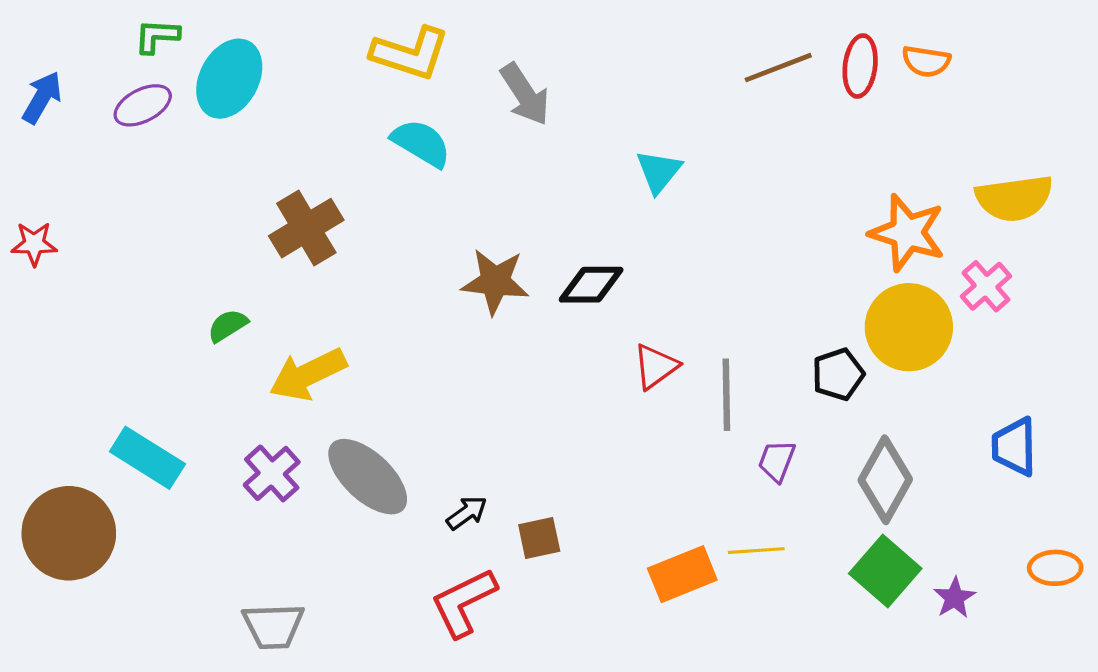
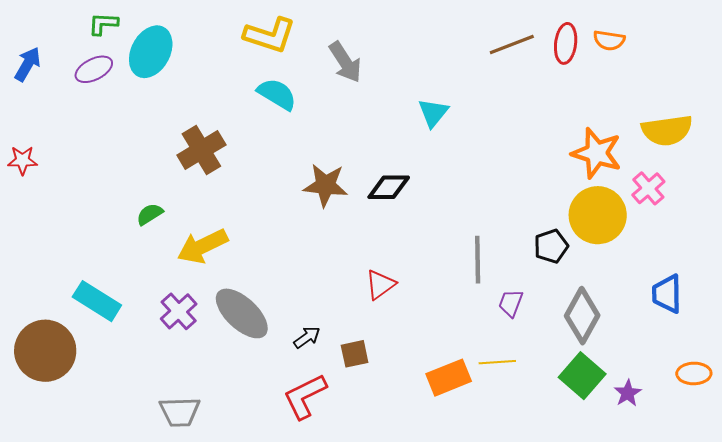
red triangle: (656, 366) -> (380, 285), moved

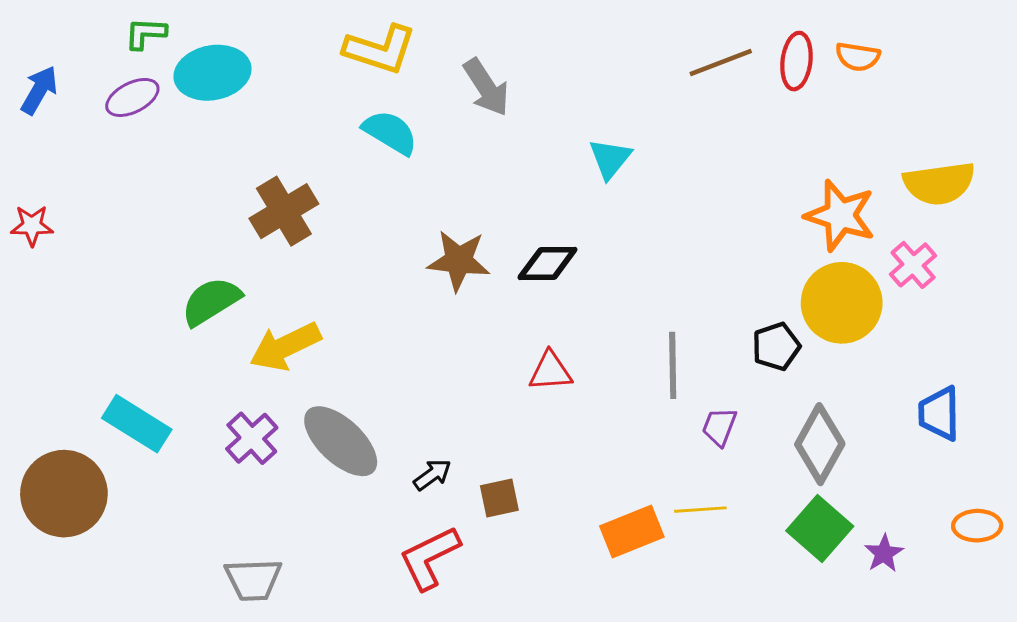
cyan ellipse: (151, 52) -> (212, 73), turned 51
green semicircle: (150, 214) -> (211, 301), size x1.6
red triangle: (380, 285) -> (550, 371), moved, turned 32

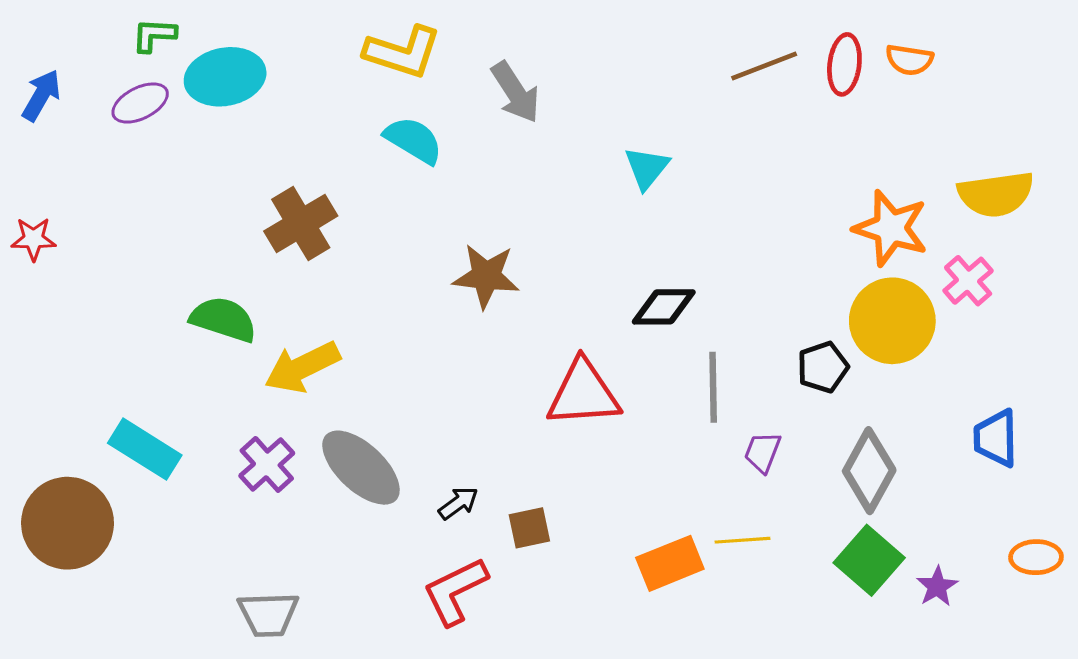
black diamond: (547, 263) -> (664, 307), moved
green semicircle: (211, 301) -> (224, 319), turned 50
red triangle: (550, 371) -> (583, 393), size x1.6

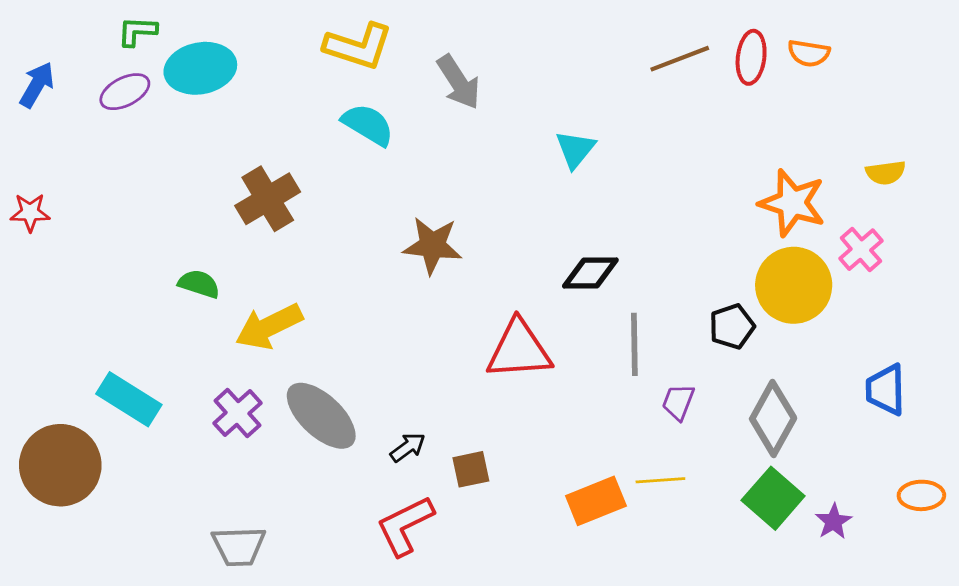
yellow semicircle: (996, 194) -> (886, 173), size x0.6
green semicircle: (224, 319) -> (199, 284), size x0.7

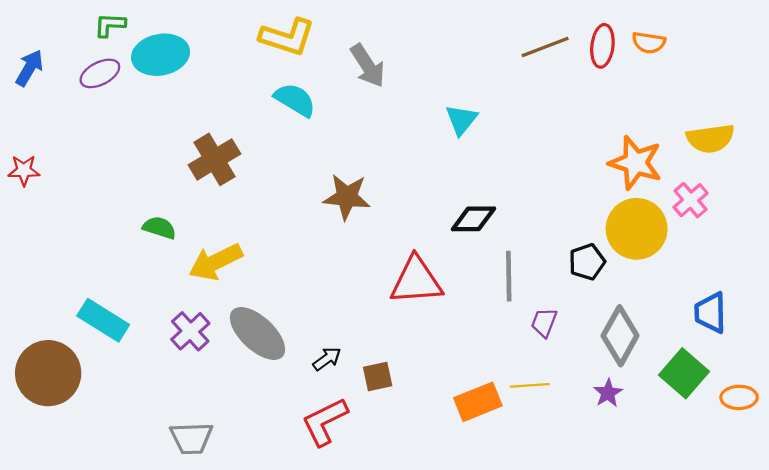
yellow semicircle: (886, 173) -> (710, 138), size x1.5
green square: (773, 498) -> (684, 373), moved
purple star: (833, 522) -> (608, 393), moved

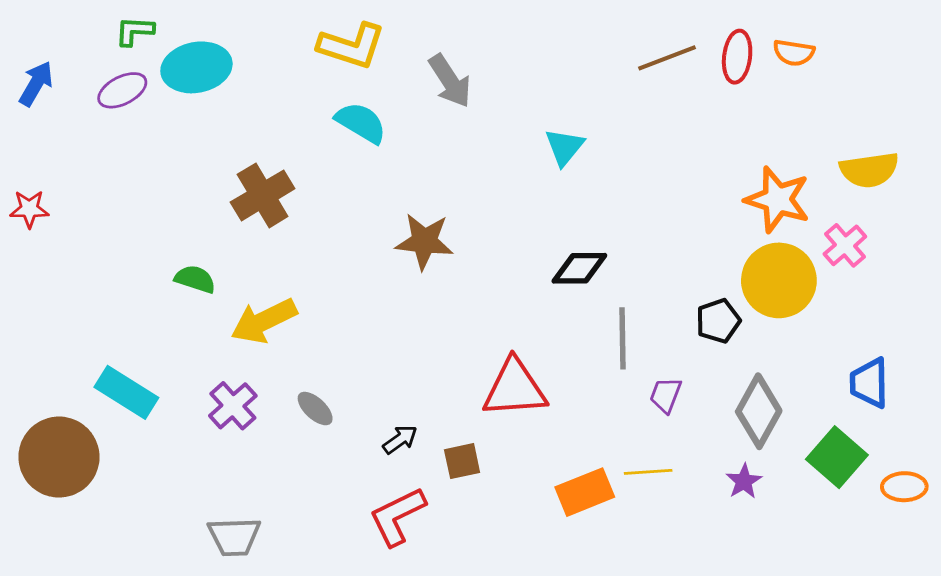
red triangle: (416, 281) -> (515, 388), moved
gray ellipse: (257, 333) -> (315, 409), size x0.5

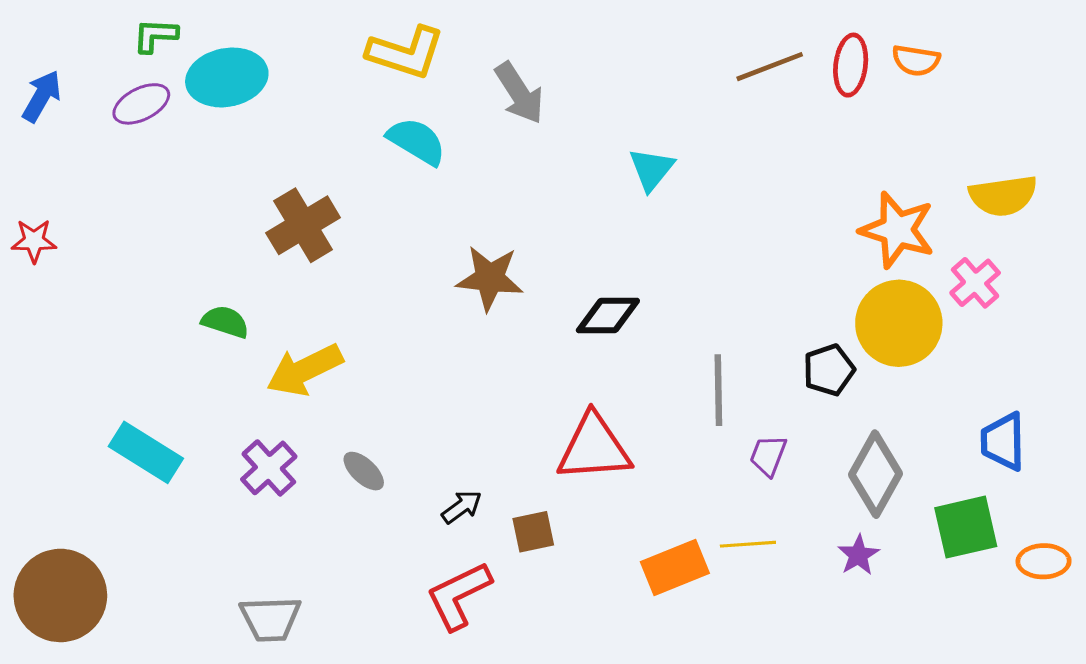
black diamond: (579, 268) -> (608, 315), moved
brown circle: (59, 457) -> (60, 595), moved
green square: (837, 457) -> (966, 527), turned 36

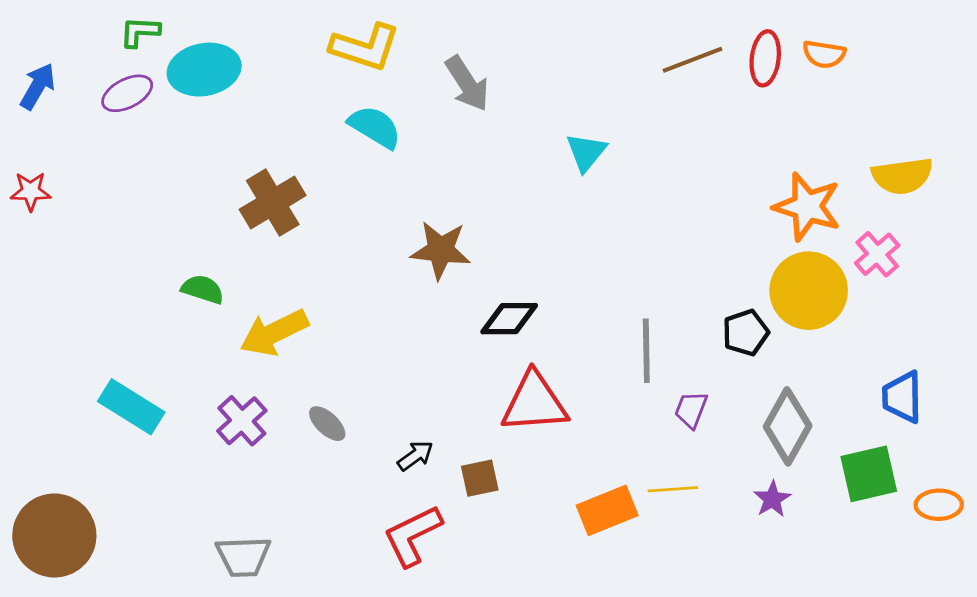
red star: (34, 241) -> (31, 191), moved
black diamond: (608, 315) -> (509, 319), moved

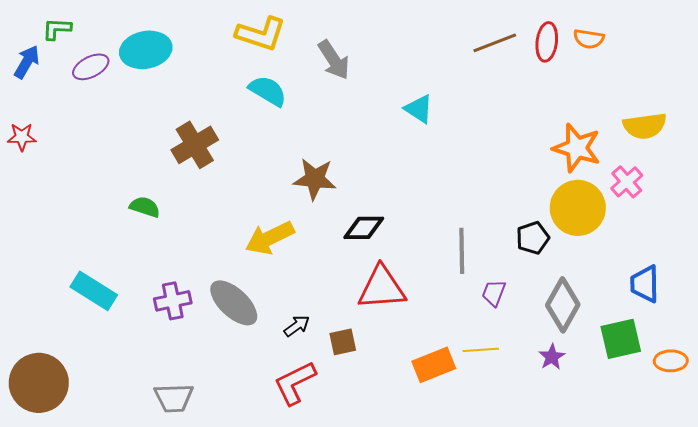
green L-shape: (140, 32) -> (57, 29), moved
cyan triangle: (586, 152) -> (419, 109), turned -36
yellow arrow: (274, 333) -> (270, 238), moved
purple cross: (242, 421) -> (173, 301), turned 30
gray ellipse: (327, 424) -> (234, 303), size x1.8

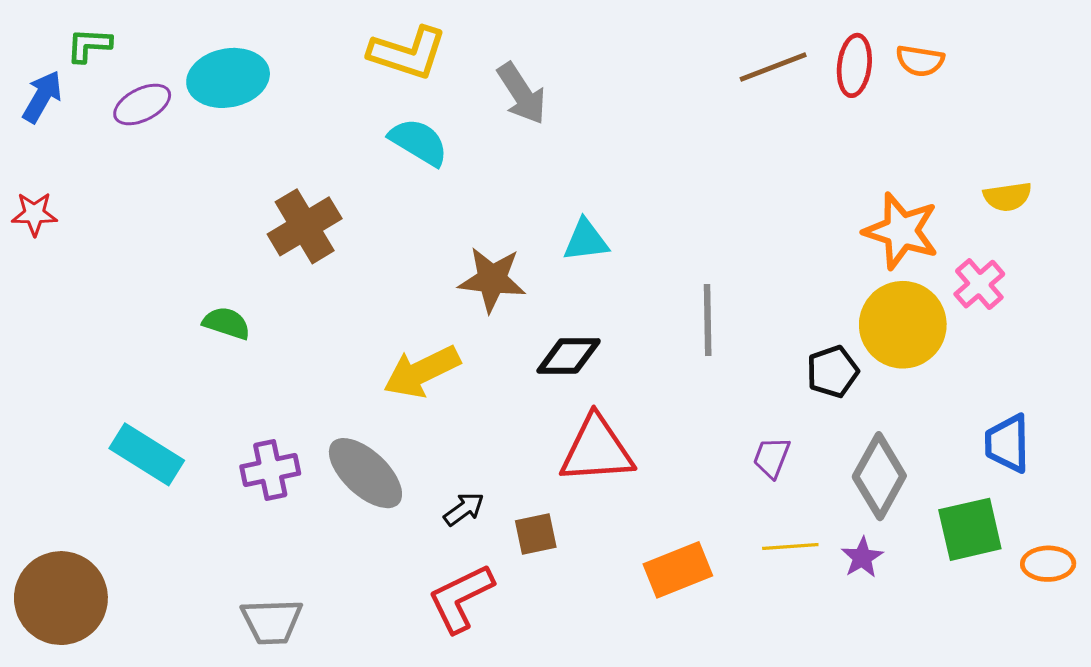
cyan triangle: (419, 109) -> (586, 240), moved, turned -40
yellow semicircle: (645, 126) -> (1007, 197), size x0.7
gray line: (462, 251) -> (708, 320), moved
yellow line: (481, 350) -> (790, 547), moved

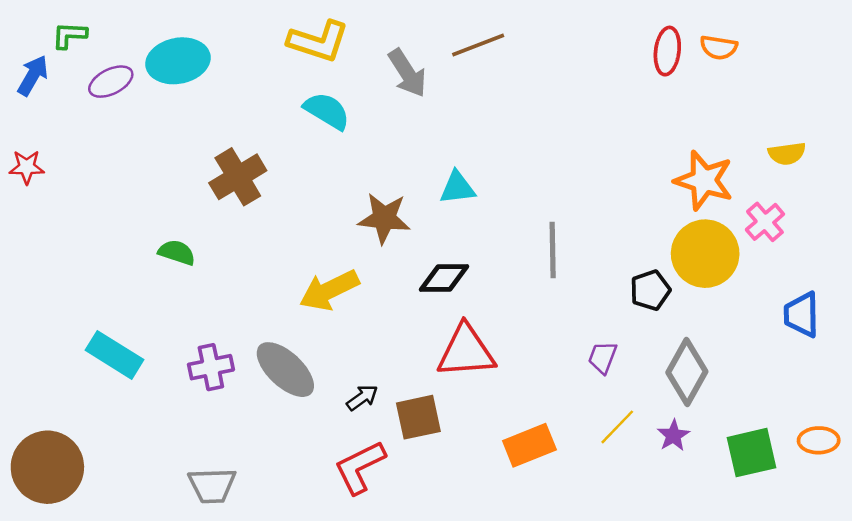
brown line: (773, 67) -> (478, 45), moved
blue trapezoid: (1007, 443) -> (802, 315), moved
green square: (970, 529) -> (752, 453), moved
brown square: (536, 534) -> (418, 417), size x1.4
yellow line: (790, 547) -> (617, 427), turned -42

